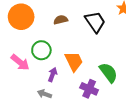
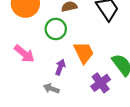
green circle: (41, 50) -> (56, 29), moved
purple cross: (89, 89) -> (101, 83), turned 30

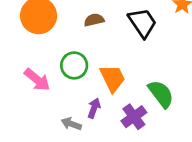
green circle: (56, 29) -> (74, 65), moved
purple arrow: (60, 67) -> (94, 108), moved

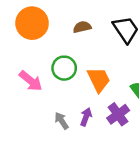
purple arrow: (94, 108) -> (86, 117), moved
gray arrow: (71, 124) -> (62, 121), turned 36

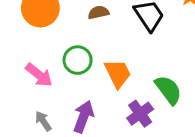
purple arrow: (86, 117) -> (84, 117), moved, size x1.5
gray arrow: (62, 121) -> (43, 121), moved

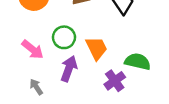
green semicircle: (168, 90) -> (138, 61), turned -40
purple arrow: (84, 117) -> (69, 69), moved

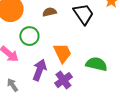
green circle: (64, 37) -> (29, 36), moved
purple cross: (115, 81) -> (63, 80), moved

